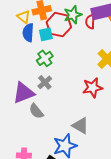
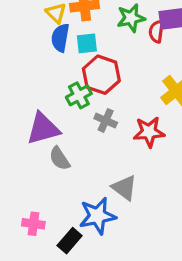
red hexagon: (59, 25) -> (101, 75), moved
green cross: (45, 58) -> (79, 95), moved
gray cross: (45, 82) -> (106, 120), moved, turned -32

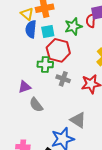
green star: (131, 18) -> (73, 26), moved
green cross: (79, 95) -> (45, 64), turned 35
purple triangle: (43, 129) -> (24, 87), size x0.6

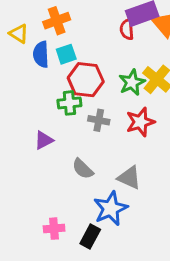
yellow triangle: (27, 14) -> (19, 34), moved
green star: (73, 26) -> (132, 82), moved
gray semicircle: (36, 105) -> (83, 169), moved

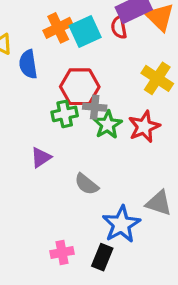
orange cross: (57, 21) -> (58, 28), moved
cyan square: (66, 54) -> (85, 32), moved, size x1.4
green star: (132, 82) -> (108, 125), moved
gray cross: (99, 120) -> (95, 107), moved
gray triangle: (129, 178) -> (159, 203), moved

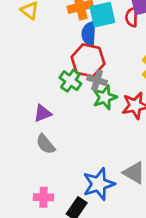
blue semicircle: (28, 64) -> (89, 34), moved
green cross: (65, 114) -> (70, 81), turned 35
gray semicircle: (87, 184) -> (46, 144), moved

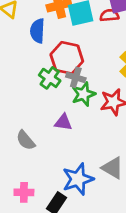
red semicircle: (132, 17) -> (109, 15), turned 84
blue semicircle: (89, 34) -> (37, 31), moved
purple triangle: (43, 113) -> (63, 122), moved, turned 30

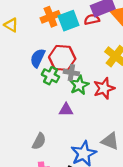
blue semicircle: (37, 31) -> (38, 58), moved, turned 30
gray semicircle: (26, 140) -> (39, 141), moved, turned -105

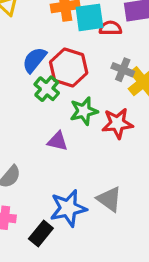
red semicircle: (92, 19) -> (110, 28), moved
gray cross: (71, 73) -> (123, 70), moved

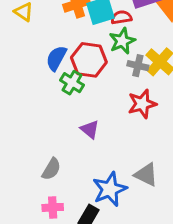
gray cross: (123, 70) -> (138, 66), moved
green star: (84, 111) -> (122, 41), moved
purple triangle: (58, 141) -> (90, 129), turned 36

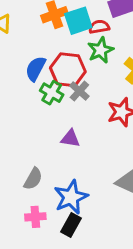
gray cross: (138, 66) -> (79, 91), moved, turned 30
purple triangle: (90, 129) -> (70, 138), turned -30
blue star: (110, 189) -> (71, 197), moved

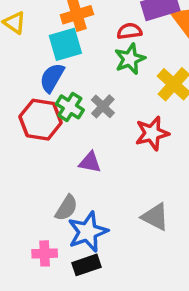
cyan square: (78, 21) -> (65, 44), moved
red hexagon: (68, 70) -> (41, 120), moved
gray semicircle: (33, 179) -> (66, 208), moved
black rectangle: (71, 225) -> (87, 265), turned 40

